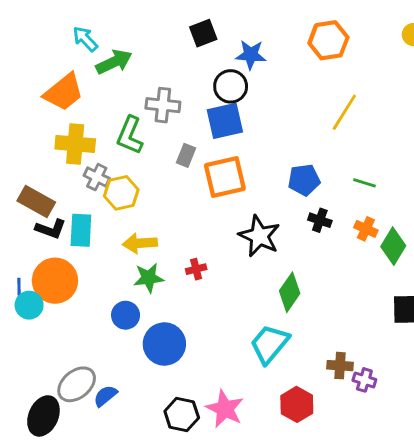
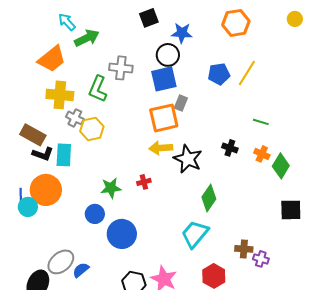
gray rectangle: (186, 155) -> (181, 103), moved
blue pentagon: (304, 180) -> (219, 74), moved
yellow arrow: (140, 243) -> (161, 148), moved

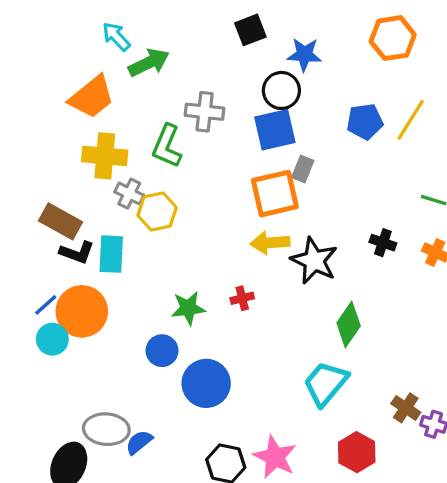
blue line: (21, 196) -> (46, 305), moved, turned 49
brown cross: (244, 249) -> (406, 408), turned 30
gray ellipse: (61, 262) -> (106, 429), turned 44

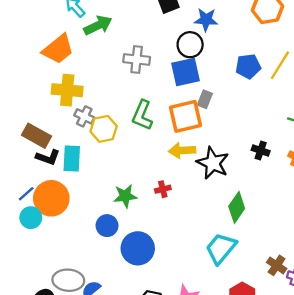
green L-shape: (167, 146) -> (142, 115), moved

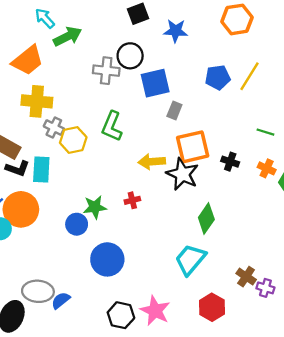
black circle: (190, 45) -> (130, 56), moved
orange square: (186, 116) -> (193, 147), moved
blue circle: (107, 226) -> (77, 224), moved

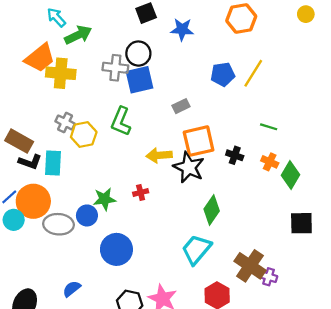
blue square: (155, 83) -> (139, 80), moved
yellow cross: (37, 101) -> (61, 73), moved
gray rectangle: (174, 110) -> (181, 106), turned 42
brown cross: (246, 277) -> (250, 266), size x1.6
gray ellipse: (38, 291) -> (58, 224), moved

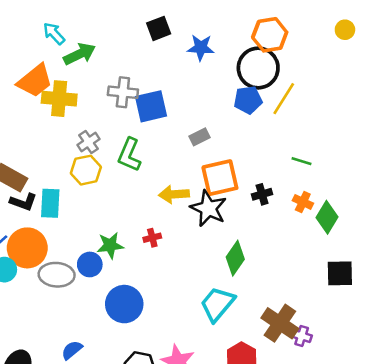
black circle: (138, 54) -> (258, 68), moved, size x1.4
gray cross: (65, 122) -> (88, 142), moved, turned 30
black cross: (235, 155) -> (262, 194), turned -35

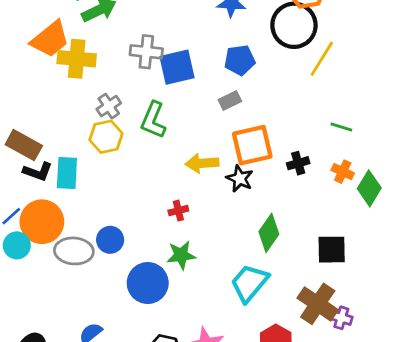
blue pentagon: (248, 100) -> (240, 60), moved
black star: (208, 208) -> (240, 179), size x0.7
green star: (110, 245) -> (181, 255), moved
black square: (340, 273) -> (332, 250), moved

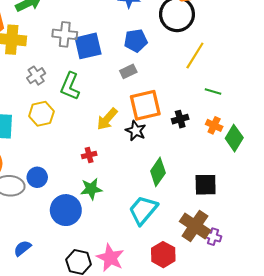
yellow line: (322, 59) -> (195, 55), moved
yellow hexagon: (106, 137) -> (41, 114), moved
yellow arrow: (202, 163) -> (107, 119), turned -45

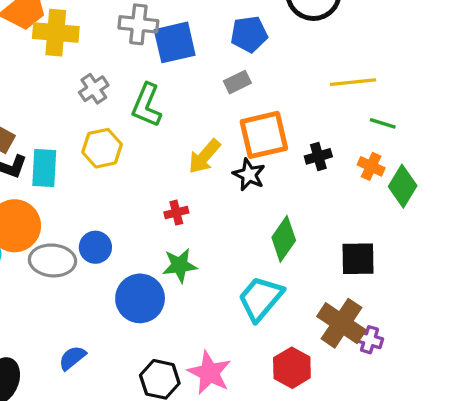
yellow line: (195, 55) -> (353, 82), moved, turned 52
green line: (213, 91) -> (383, 123), moved

